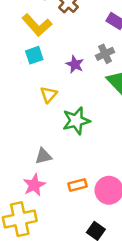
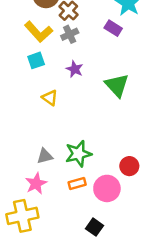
gray cross: (105, 54) -> (70, 34), moved
yellow triangle: (49, 95) -> (50, 98), turned -35
green star: (76, 121) -> (78, 154), moved

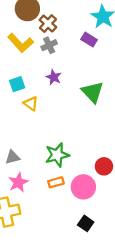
cyan square: (36, 60) -> (17, 84), moved
gray triangle: (45, 156) -> (13, 157), moved
black square: (95, 227) -> (86, 223), moved

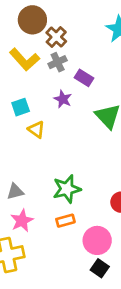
purple rectangle: (89, 40) -> (84, 78), moved
pink circle: (83, 187) -> (97, 240), moved

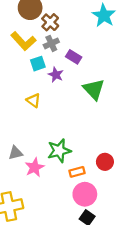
cyan square: (21, 107) -> (38, 64), moved
pink star: (22, 221) -> (35, 167), moved
orange rectangle: (65, 221) -> (77, 172), moved

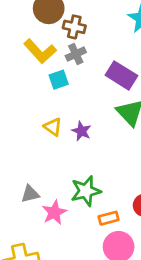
brown cross: (50, 22) -> (74, 27), turned -30
purple rectangle: (74, 57) -> (121, 75), moved, size x1.5
purple star: (56, 75) -> (81, 131), moved

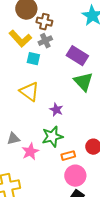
cyan square: (59, 80) -> (33, 59), turned 32
yellow triangle: (53, 127) -> (29, 92), size x1.5
purple star: (81, 131) -> (56, 110), moved

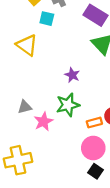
yellow triangle: (29, 92) -> (27, 45), moved
orange rectangle: (68, 156) -> (94, 123), moved

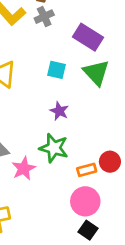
cyan square: (47, 19) -> (57, 70), moved
green star: (68, 105) -> (54, 148), turned 30

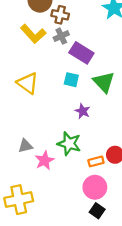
purple rectangle: (88, 37) -> (81, 53), moved
purple star: (59, 111) -> (83, 111), moved

